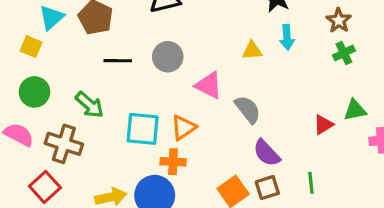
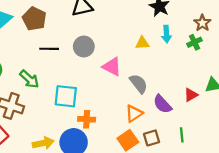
green cross: (344, 53) -> (194, 42), moved
orange triangle: (183, 127) -> (134, 113), moved
purple semicircle: (267, 153) -> (162, 104), moved

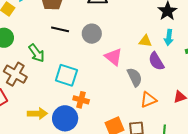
purple semicircle: (162, 104) -> (156, 61), moved
orange triangle: (134, 113) -> (148, 100), moved

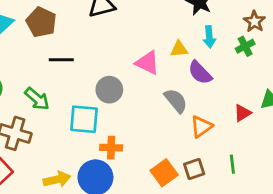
gray circle: (92, 34) -> (109, 90), moved
pink triangle: (114, 57) -> (147, 63), moved

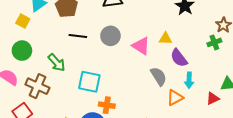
cyan arrow: (209, 37) -> (189, 80), moved
gray circle: (109, 90) -> (110, 36), moved
red triangle: (243, 113) -> (213, 98), moved

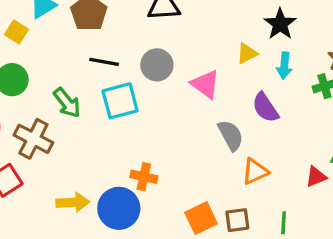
yellow triangle: (165, 39) -> (247, 53), moved, turned -32
cyan arrow: (189, 80) -> (284, 66), moved
cyan square: (89, 82) -> (120, 101), moved, turned -30

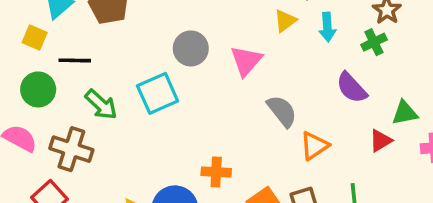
black line: (104, 62) -> (75, 60), moved
pink triangle: (205, 84) -> (246, 61), turned 44
purple semicircle: (265, 108) -> (352, 88), moved
orange cross: (144, 177) -> (216, 172), moved

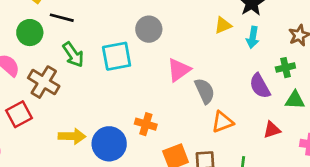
green cross: (374, 42) -> (285, 68), moved
pink triangle: (246, 61) -> (179, 70), moved
green triangle: (405, 113) -> (295, 100), moved

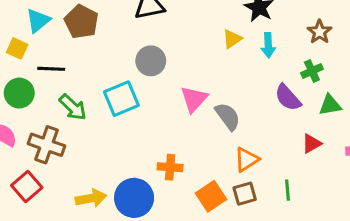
orange triangle: (222, 122) -> (247, 160), moved

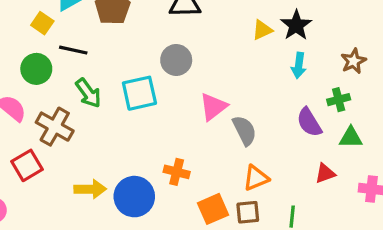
yellow triangle: (232, 39) -> (262, 30), moved

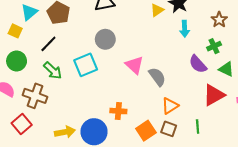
black line: (73, 50) -> (48, 44), moved, turned -48
pink triangle: (213, 107) -> (134, 65), turned -30
green triangle: (351, 138) -> (226, 69), turned 35
red triangle: (325, 173) -> (214, 95), size x1.6
brown square: (248, 212) -> (169, 129), turned 35

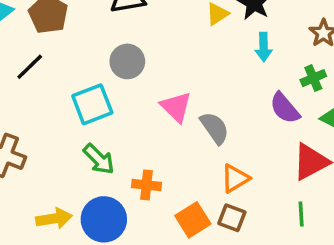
green arrow: (53, 71) -> (99, 159), moved
green line: (198, 127) -> (301, 214), moved

